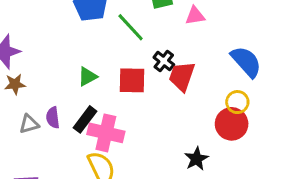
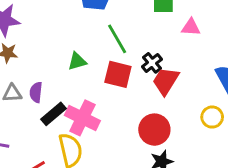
green line: (131, 27) -> (117, 39), moved
black rectangle: (85, 119) -> (54, 114), moved
red circle: (232, 124) -> (154, 130), moved

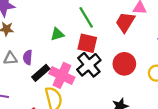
black cross: (152, 63) -> (89, 65), moved, size x1.6
red trapezoid: (166, 81) -> (125, 22), moved
red circle: (154, 130) -> (124, 64), moved

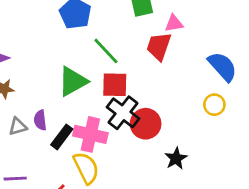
green triangle: (57, 34) -> (73, 81), size x1.6
red circle: (124, 64) -> (146, 124), moved

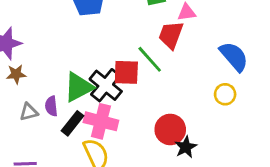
green line: (106, 51) -> (150, 59), moved
green triangle: (73, 81) -> (79, 87), moved
black cross: (123, 113) -> (106, 85), moved
red circle: (146, 124) -> (170, 129), moved

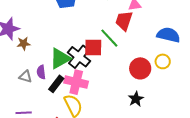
blue semicircle: (234, 56) -> (168, 35), turned -35
brown star: (16, 74) -> (24, 44), moved
gray triangle: (29, 112) -> (25, 76), turned 32
red circle: (170, 129) -> (140, 68), moved

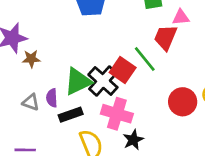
red square: (93, 47) -> (123, 70), turned 30
pink cross: (76, 82) -> (117, 114), moved
black rectangle: (56, 84) -> (71, 115), turned 30
black star: (136, 99) -> (133, 140), moved

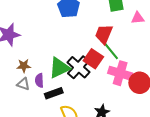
red trapezoid: (165, 37) -> (104, 34), moved
brown star: (31, 59) -> (24, 66), moved
pink cross: (117, 114) -> (120, 73), moved

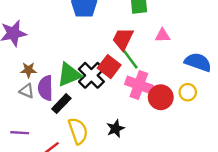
pink triangle: (138, 18) -> (163, 35), moved
purple semicircle: (39, 80) -> (45, 88), size x1.5
black rectangle: (54, 93) -> (61, 104), turned -30

